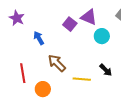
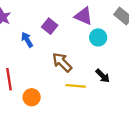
purple square: (70, 24) -> (50, 26), moved
brown arrow: (57, 63) -> (62, 62), moved

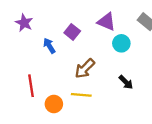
brown arrow: (62, 62) -> (85, 69), turned -90
yellow line: (76, 86) -> (81, 95), moved

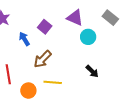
brown arrow: (85, 69) -> (43, 59), moved

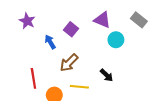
black arrow: (92, 71) -> (107, 75), moved

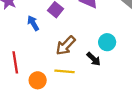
cyan circle: (116, 40) -> (107, 42), moved
brown arrow: (69, 63) -> (66, 46), moved

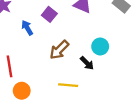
yellow line: (65, 71) -> (68, 85), moved
orange circle: (38, 80) -> (22, 91), moved

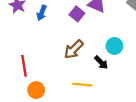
purple square: (49, 14) -> (77, 14), moved
blue arrow: (27, 28) -> (42, 13), moved, turned -128

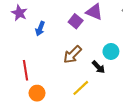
blue arrow: (42, 13) -> (40, 29), moved
yellow line: (82, 85) -> (81, 88), turned -48

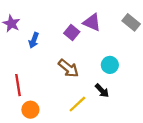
brown arrow: (72, 55) -> (68, 68), turned -96
black arrow: (98, 67) -> (102, 91), moved

